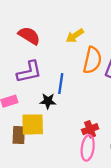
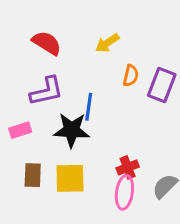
orange semicircle: (92, 60) -> (131, 76), size x0.6
black star: (48, 101) -> (72, 130), size x1.6
yellow square: (33, 124) -> (70, 178), moved

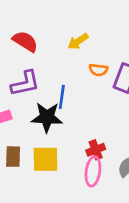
orange semicircle: (131, 76) -> (98, 70), turned 84

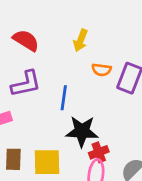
yellow arrow: (78, 41) -> (81, 40), turned -35
black star: (47, 117) -> (82, 131), moved

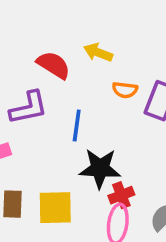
red semicircle: (26, 40) -> (54, 65), moved
yellow arrow: (81, 40) -> (98, 52), turned 90

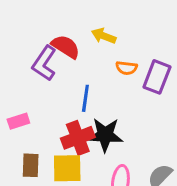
purple L-shape: (29, 108) -> (44, 63), moved, turned 136
red cross: (121, 195) -> (78, 138), moved, size x1.5

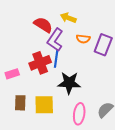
purple L-shape: (44, 63) -> (55, 40), moved
red cross: (78, 138) -> (40, 63), moved

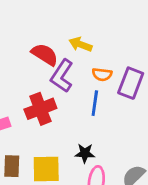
blue line: (56, 59) -> (95, 103), moved
black star: (69, 83) -> (85, 153), moved, size x0.6

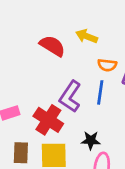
purple L-shape: (62, 76) -> (70, 97), moved
red cross: (40, 109) -> (48, 120), moved, turned -36

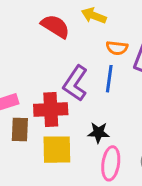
red cross: (48, 120) -> (51, 110), turned -36
brown rectangle: (21, 153) -> (20, 130), moved

